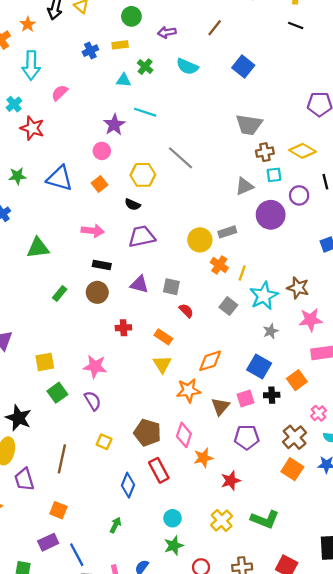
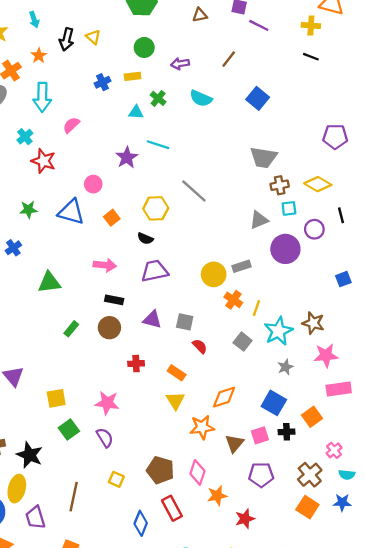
pink circle: (102, 151) -> (93, 184), moved

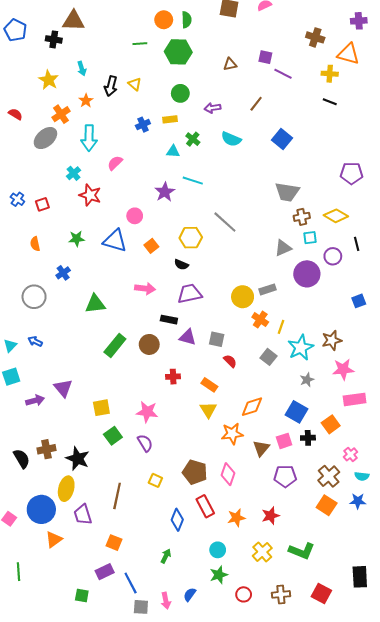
black rectangle: (114, 300) -> (169, 320), moved
brown star: (313, 323) -> (332, 340), turned -30
green rectangle: (71, 329) -> (115, 345), size x1.6
orange star: (217, 496) -> (236, 518), moved

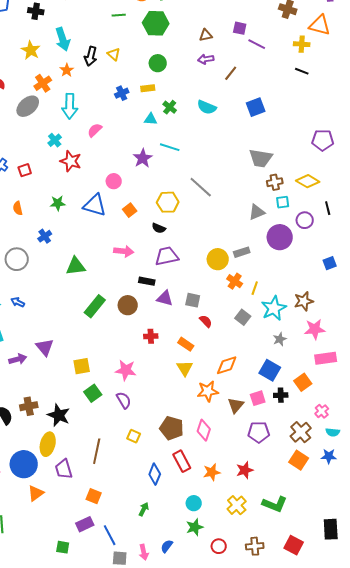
cyan arrow: (82, 69) -> (63, 39), size x1.6
purple arrow: (212, 108) -> (206, 59), moved
blue square: (282, 139) -> (256, 107), turned 30

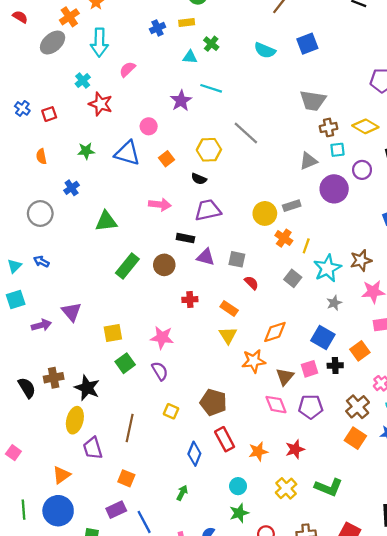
cyan semicircle: (207, 107) -> (265, 50), moved
pink diamond: (204, 430) -> (276, 405), moved, turned -40
blue circle: (24, 464) -> (58, 511), moved

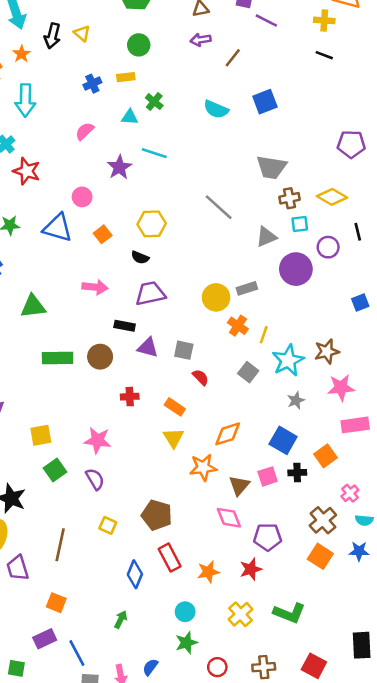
pink semicircle: (127, 69) -> (85, 131), moved
gray line: (246, 133) -> (219, 207), moved
green rectangle: (127, 266) -> (58, 358), turned 50
purple pentagon: (311, 407) -> (268, 537), moved

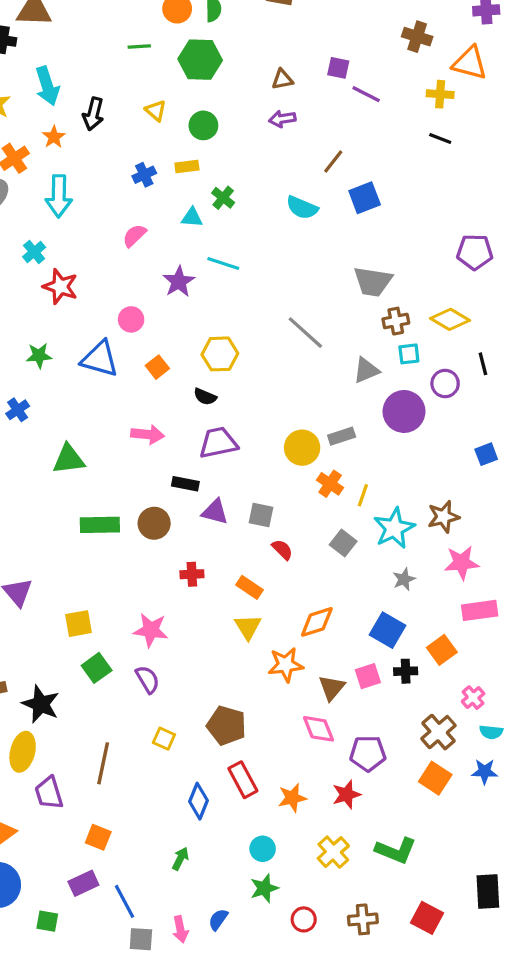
yellow triangle: (82, 33) -> (156, 111), moved
brown line: (233, 58) -> (333, 162), moved

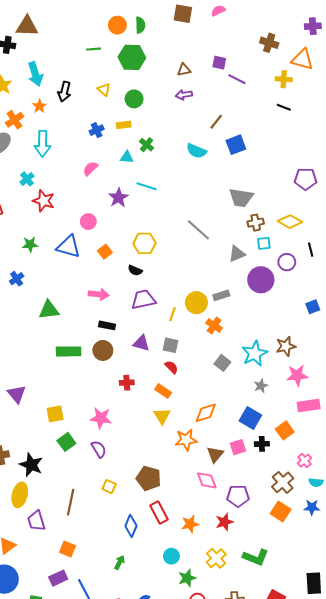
black rectangle: (185, 484) -> (107, 325), moved
yellow line: (363, 495) -> (172, 314), moved
red semicircle: (282, 550) -> (171, 367), moved
green star: (264, 888) -> (187, 578), moved

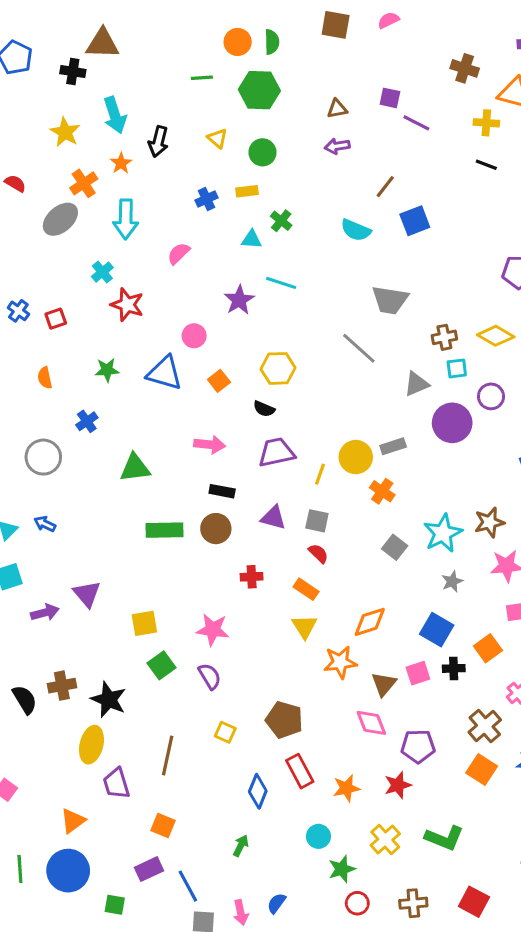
pink semicircle: (90, 169) -> (179, 253), moved
gray trapezoid: (241, 198) -> (390, 300), moved

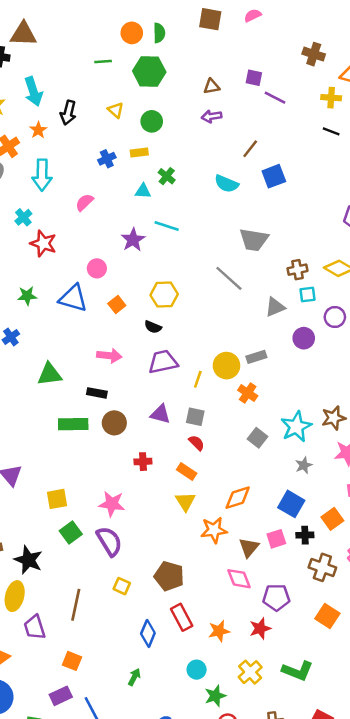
purple circle: (452, 423) -> (304, 338), size x0.7
black rectangle: (222, 491) -> (97, 393), moved
purple semicircle: (210, 676) -> (109, 541), size x1.4
brown cross: (485, 726) -> (322, 567), moved, turned -30

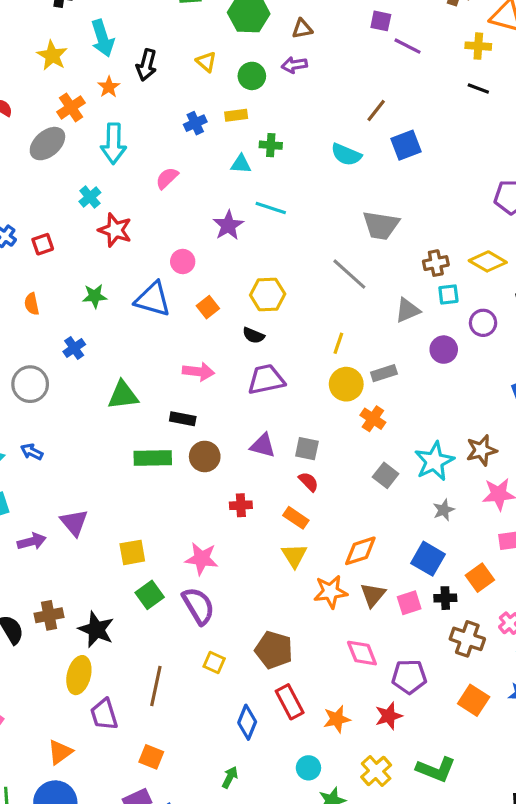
brown triangle: (212, 86) -> (302, 29), moved
purple arrow: (212, 116) -> (294, 65), moved
green cross: (167, 176) -> (271, 145), turned -35
yellow line: (198, 379) -> (338, 343), moved
brown triangle: (249, 547) -> (373, 595), moved

